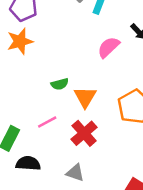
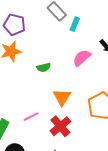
green semicircle: (60, 84) -> (44, 67), moved

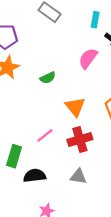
cyan rectangle: (75, 24) -> (95, 20), moved
red cross: (60, 126) -> (80, 140), turned 35

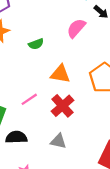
orange triangle: (75, 107) -> (60, 74), turned -45
red cross: (80, 140) -> (63, 106), turned -30

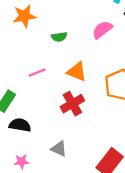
pink line: (29, 99) -> (37, 73), moved
gray triangle: (58, 141) -> (59, 149), moved

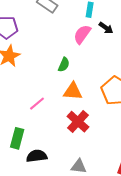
pink semicircle: (102, 30) -> (82, 34), moved
green semicircle: (59, 37) -> (64, 65), moved, turned -40

